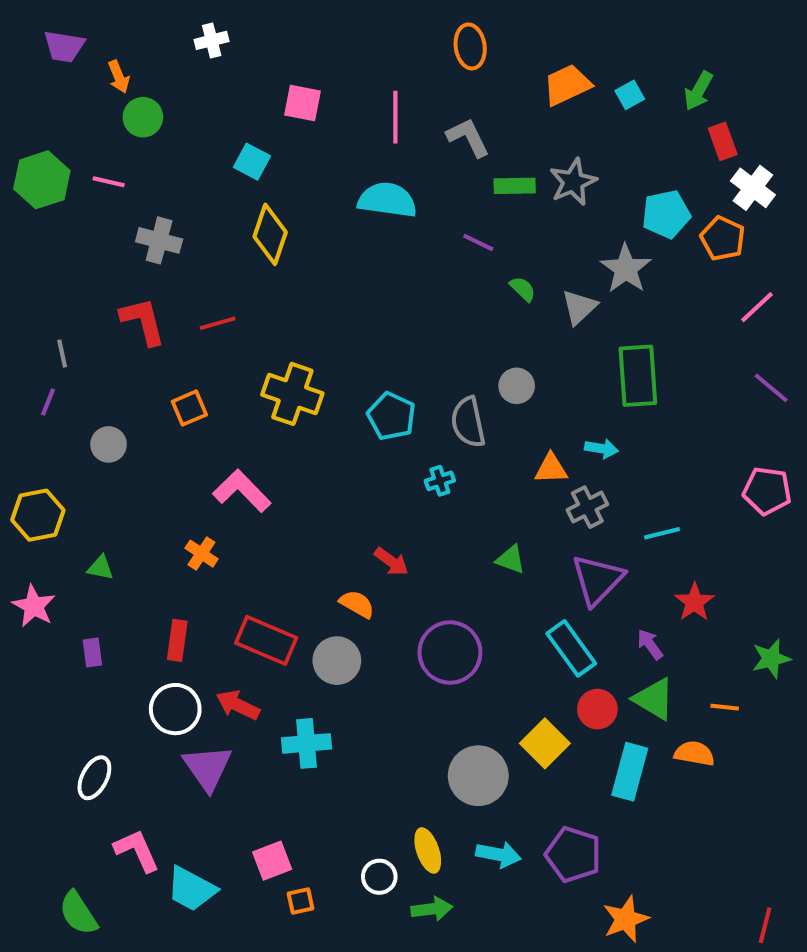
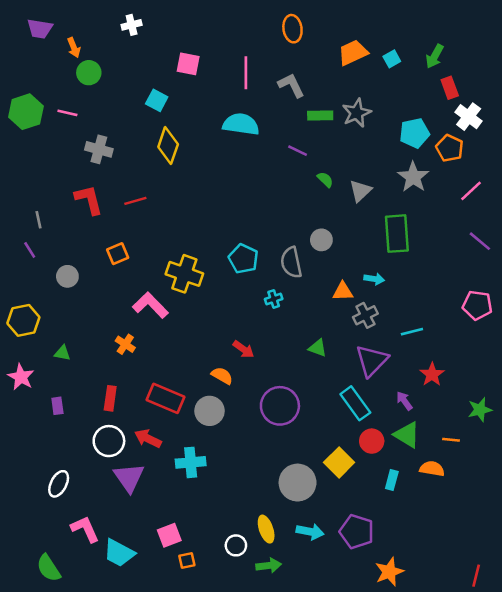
gray star: (626, 269) -> (413, 177), moved
yellow cross: (292, 394) -> (184, 274), moved
purple line: (48, 402) -> (30, 250), turned -54
cyan rectangle: (630, 772) -> (392, 480), size x0.6

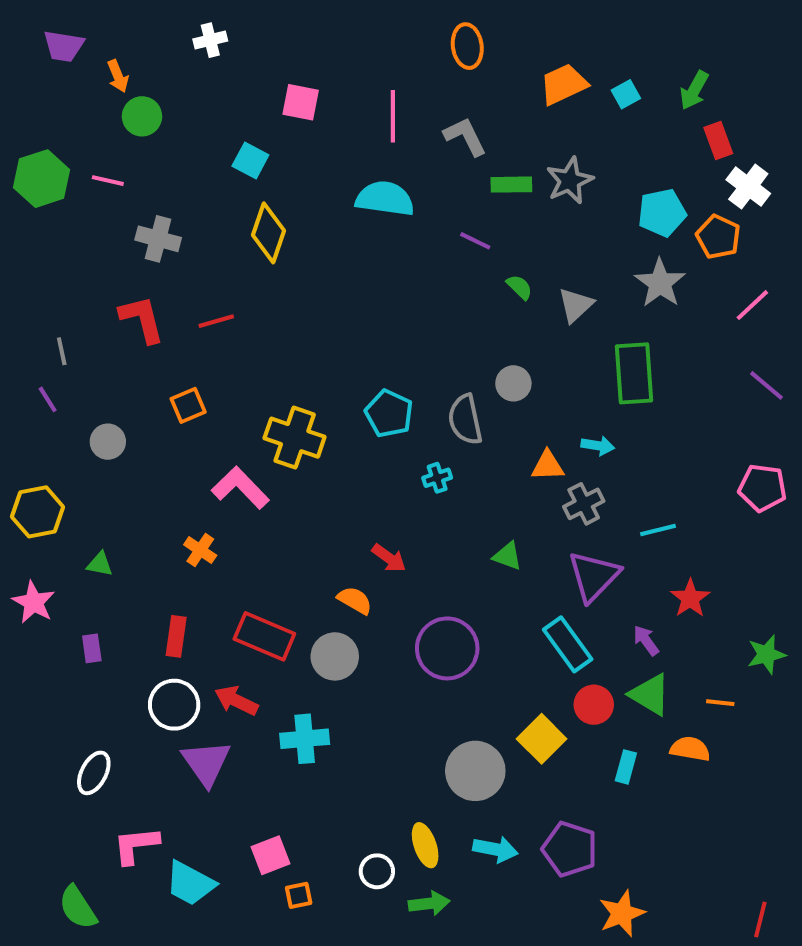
pink L-shape: (85, 529) -> (136, 845), turned -72

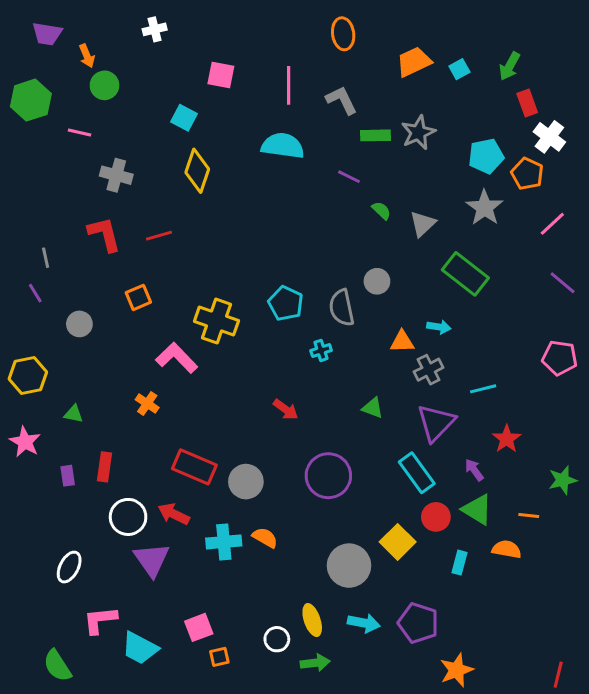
green hexagon: (42, 179) -> (31, 100), moved
green rectangle: (634, 373) -> (465, 274), turned -48
orange semicircle: (355, 600) -> (265, 538), moved
red rectangle: (176, 636) -> (104, 467), moved

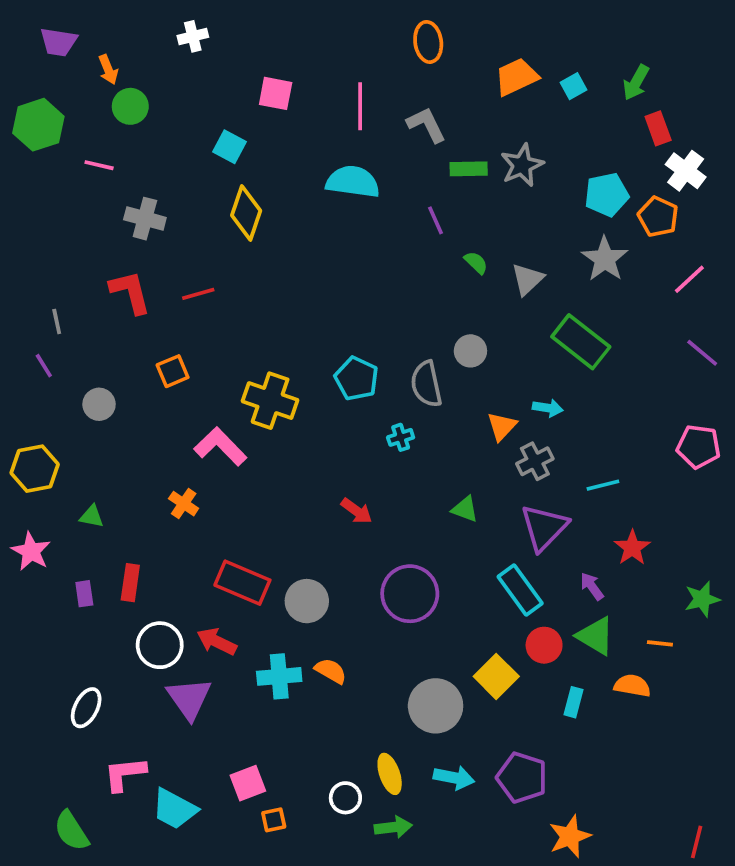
purple line: (349, 177) -> (436, 220), turned 40
orange triangle: (402, 342) -> (502, 426), turned -45

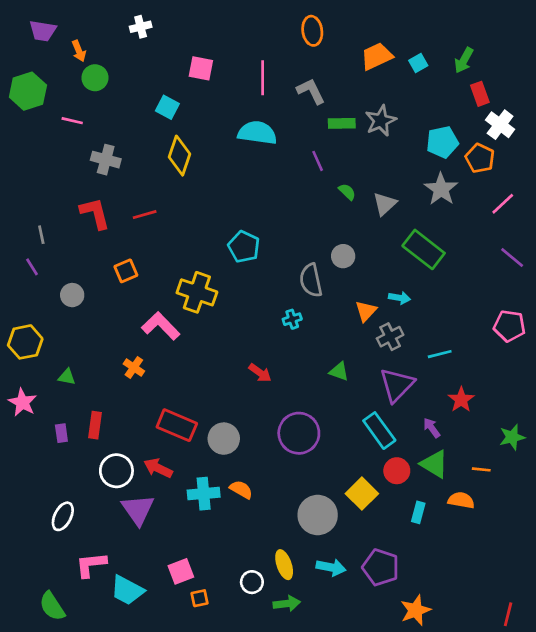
cyan pentagon: (356, 379) -> (244, 247), moved

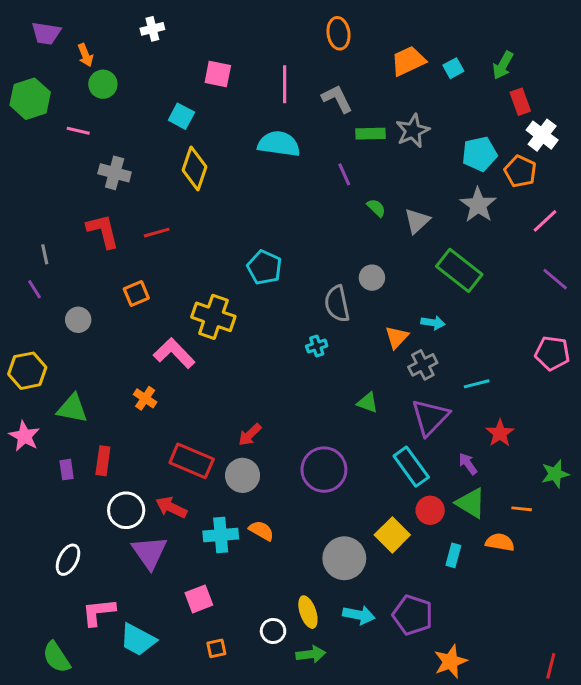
red arrow: (260, 373) -> (250, 435), moved, turned 100
green triangle: (67, 377) -> (72, 408), size x1.6
pink square: (181, 571) -> (199, 599), moved

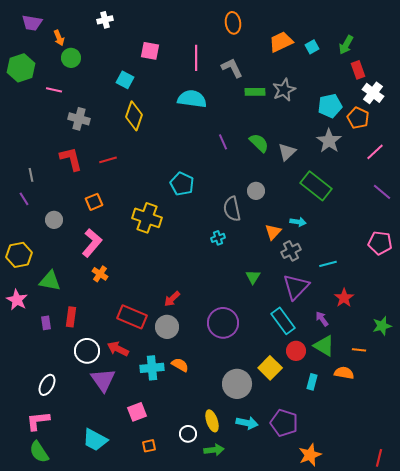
purple line: (344, 174) -> (223, 142), moved
green semicircle: (376, 208) -> (259, 143), size x1.5
pink L-shape: (174, 353) -> (92, 243), moved, turned 84
green triangle: (368, 403) -> (253, 277), turned 42
pink L-shape: (99, 612) -> (38, 421), moved

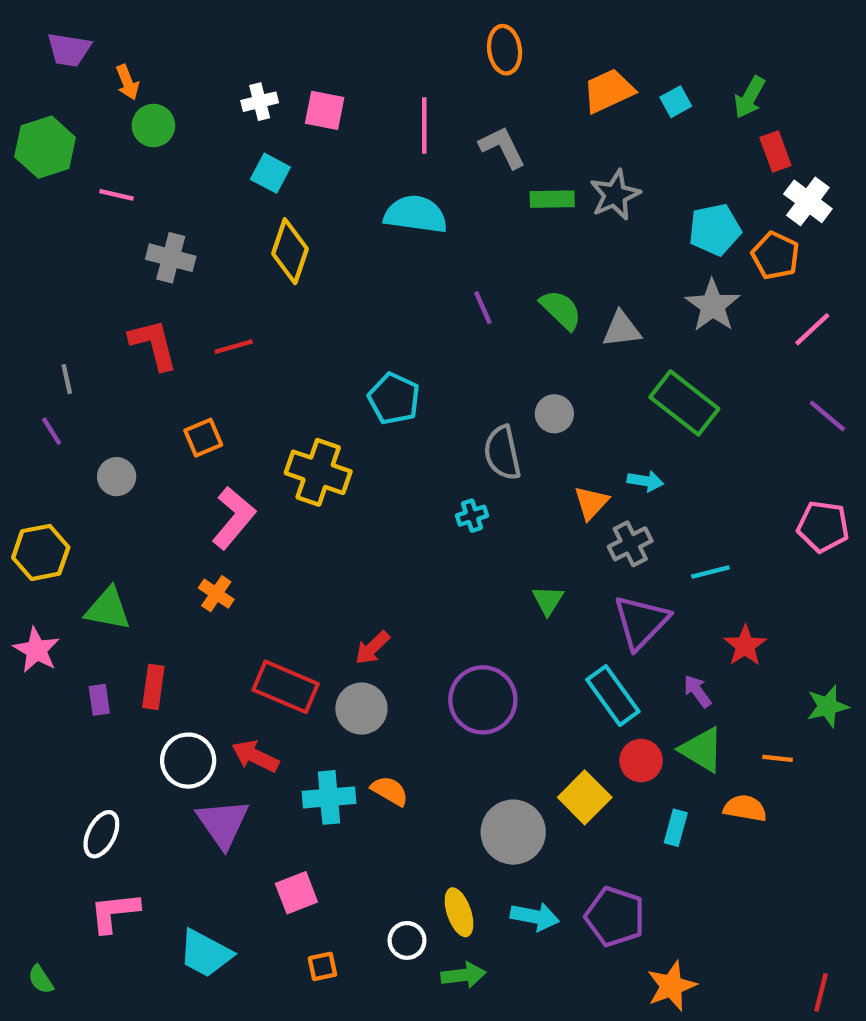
white cross: (105, 20) -> (260, 102), moved
gray triangle: (287, 152) -> (622, 329), turned 36
pink L-shape: (92, 243) -> (234, 518), moved
pink L-shape: (38, 421) -> (114, 912), moved
green semicircle: (39, 452) -> (41, 979), moved, size x0.6

